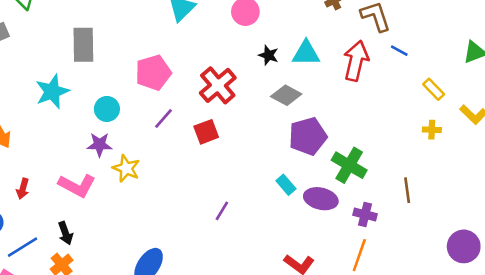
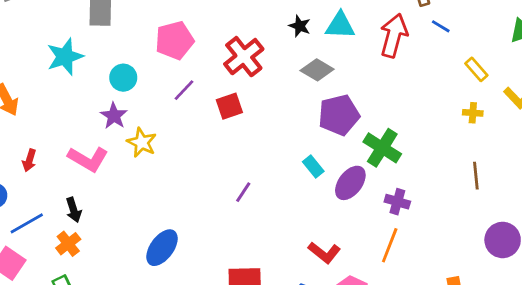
purple star: (100, 145) -> (114, 116), turned 30
brown line: (407, 190) -> (476, 176), moved
purple ellipse: (321, 199) -> (350, 183), turned -68

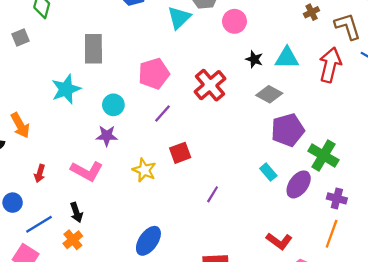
red square: (229, 106) -> (180, 153), moved
purple star: (114, 116) -> (107, 136), turned -30
yellow star: (142, 142) -> (144, 170), moved

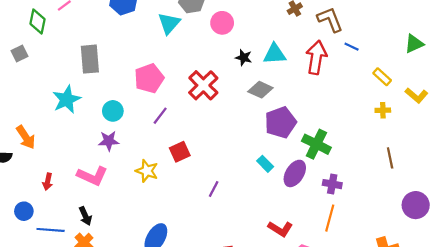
blue line: (39, 224) -> (51, 230), turned 40

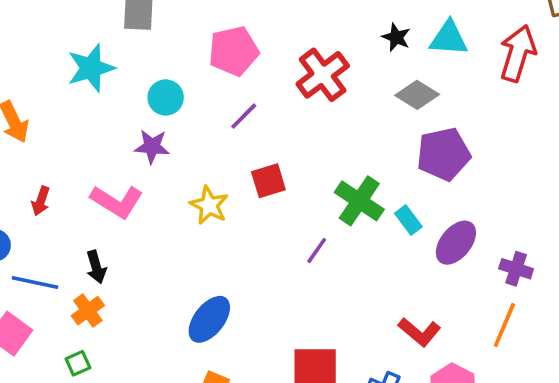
green cross: (316, 144) -> (359, 201), moved

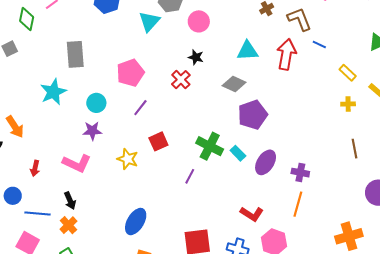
black star: (396, 37) -> (196, 57), moved
red cross: (323, 75) -> (181, 80), size x0.7

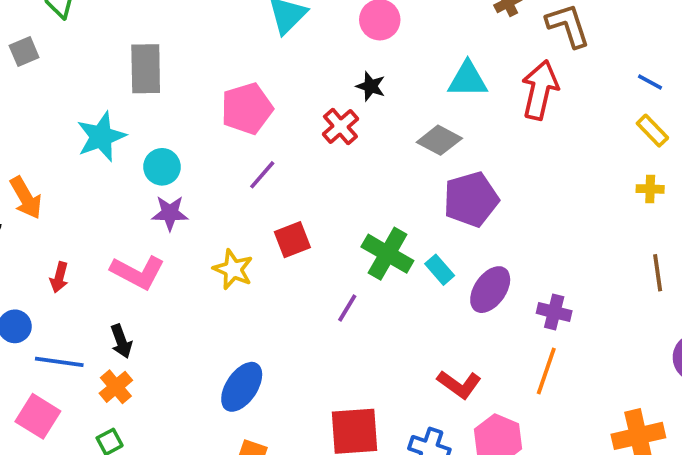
blue line: (319, 45) -> (650, 82), moved
cyan circle: (96, 103) -> (162, 167), moved

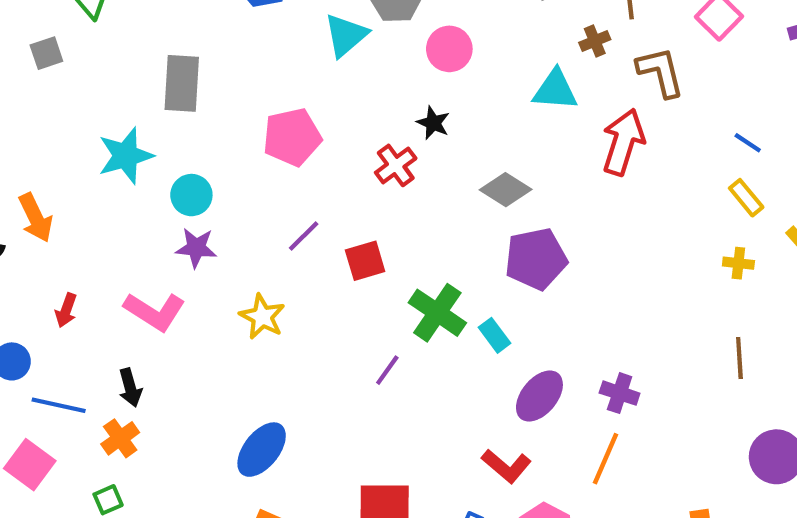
cyan triangle: (468, 79) -> (555, 90), moved
purple line: (262, 175) -> (304, 236), moved
red square: (292, 240) -> (365, 261), moved
purple ellipse: (490, 290) -> (539, 396), moved

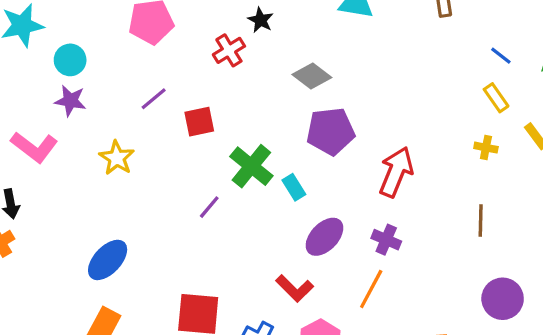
red arrow: (623, 142) -> (396, 172), moved

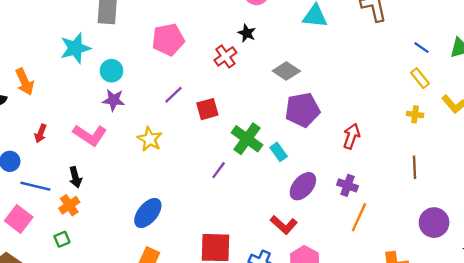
red arrow: (396, 172) -> (351, 136), size x0.7
orange line: (371, 289) -> (359, 217), moved

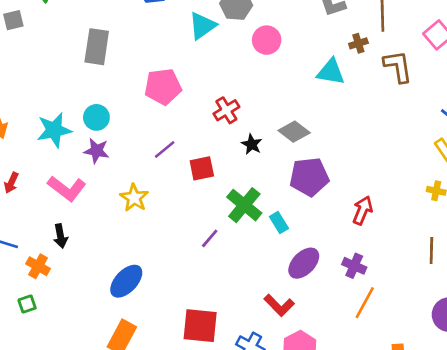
black star: (247, 33) -> (252, 144), moved
cyan star: (75, 48) -> (54, 130), moved
black arrow: (75, 177) -> (60, 236), moved
orange cross: (69, 205) -> (38, 266), turned -30

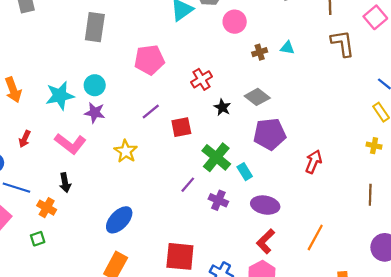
brown cross: (358, 43) -> (260, 52), moved
cyan triangle: (331, 72) -> (287, 48), size x0.6
purple ellipse: (304, 263) -> (265, 205), turned 56
purple cross: (354, 266) -> (218, 200), moved
red L-shape: (279, 305) -> (266, 241), moved, turned 90

